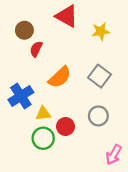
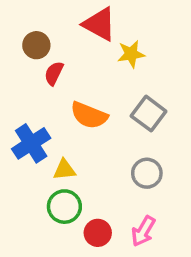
yellow star: (101, 31) -> (131, 54), moved
orange semicircle: (60, 77) -> (89, 115), turned 65
red circle: (66, 126) -> (98, 233), moved
pink arrow: (114, 155) -> (143, 231), moved

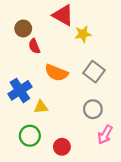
red semicircle: (54, 73) -> (34, 46), turned -48
green circle: (64, 207) -> (30, 136), moved
pink arrow: (143, 231) -> (105, 135), moved

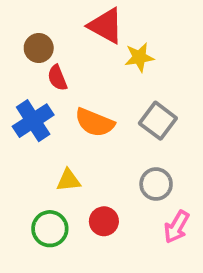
blue cross: (20, 90) -> (33, 121), moved
red circle: (62, 147) -> (104, 221), moved

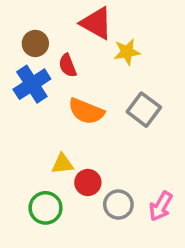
red semicircle: (57, 78) -> (68, 66), moved
blue cross: (33, 121) -> (32, 84), moved
gray circle: (156, 184) -> (118, 205), moved
red circle: (104, 221) -> (88, 182), moved

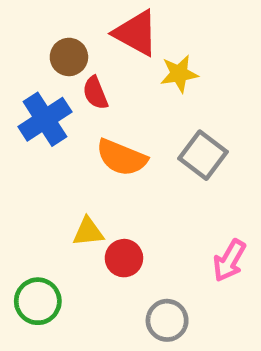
brown circle: (35, 43) -> (69, 57), moved
gray circle: (118, 205) -> (167, 320), moved
pink arrow: (161, 206) -> (229, 260), moved
green circle: (46, 208) -> (38, 301), moved

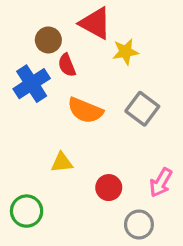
red circle: (124, 258) -> (109, 188), moved
gray circle: (167, 320) -> (139, 224), moved

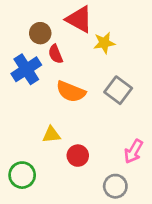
red circle: (109, 188) -> (78, 156), moved

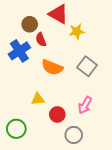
pink arrow: (133, 151) -> (85, 105), moved
gray circle: (115, 186) -> (74, 135), moved

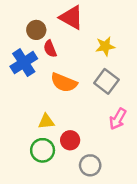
yellow star: (77, 31) -> (105, 46), moved
pink arrow: (85, 105) -> (118, 119), moved
green circle: (16, 129) -> (43, 150), moved

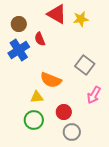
brown circle: (36, 30) -> (19, 24), moved
yellow star: (105, 46) -> (81, 19), moved
orange semicircle: (64, 83) -> (51, 80), moved
red circle: (70, 140) -> (64, 112), moved

